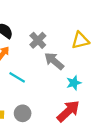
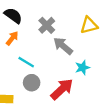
red arrow: (68, 111) -> (62, 89), moved
gray circle: (23, 113) -> (32, 83), moved

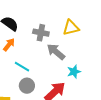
gray cross: (47, 25) -> (41, 33), turned -35
yellow triangle: (89, 25) -> (71, 28), moved

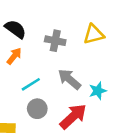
gray arrow: (56, 52) -> (69, 79), moved
cyan line: (22, 67) -> (31, 84), turned -63

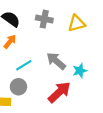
gray cross: (55, 41) -> (44, 19), moved
gray circle: (37, 109) -> (18, 87), moved

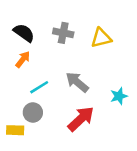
cyan star: (80, 71) -> (119, 96), moved

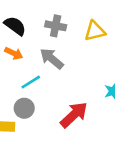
orange arrow: (23, 59) -> (14, 53), turned 78
gray arrow: (77, 82) -> (52, 59), moved

